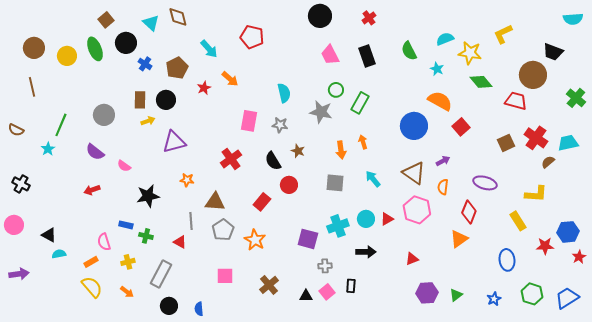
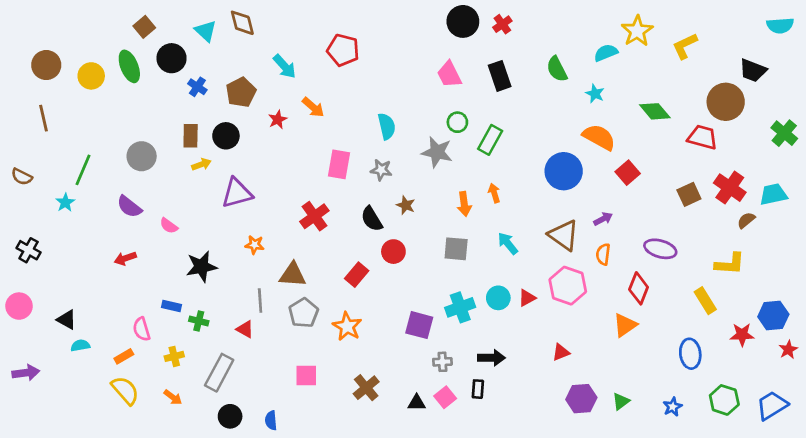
black circle: (320, 16) -> (463, 21), moved
yellow star: (470, 53) -> (637, 31), moved, turned 30
black arrow: (366, 252) -> (491, 358), moved

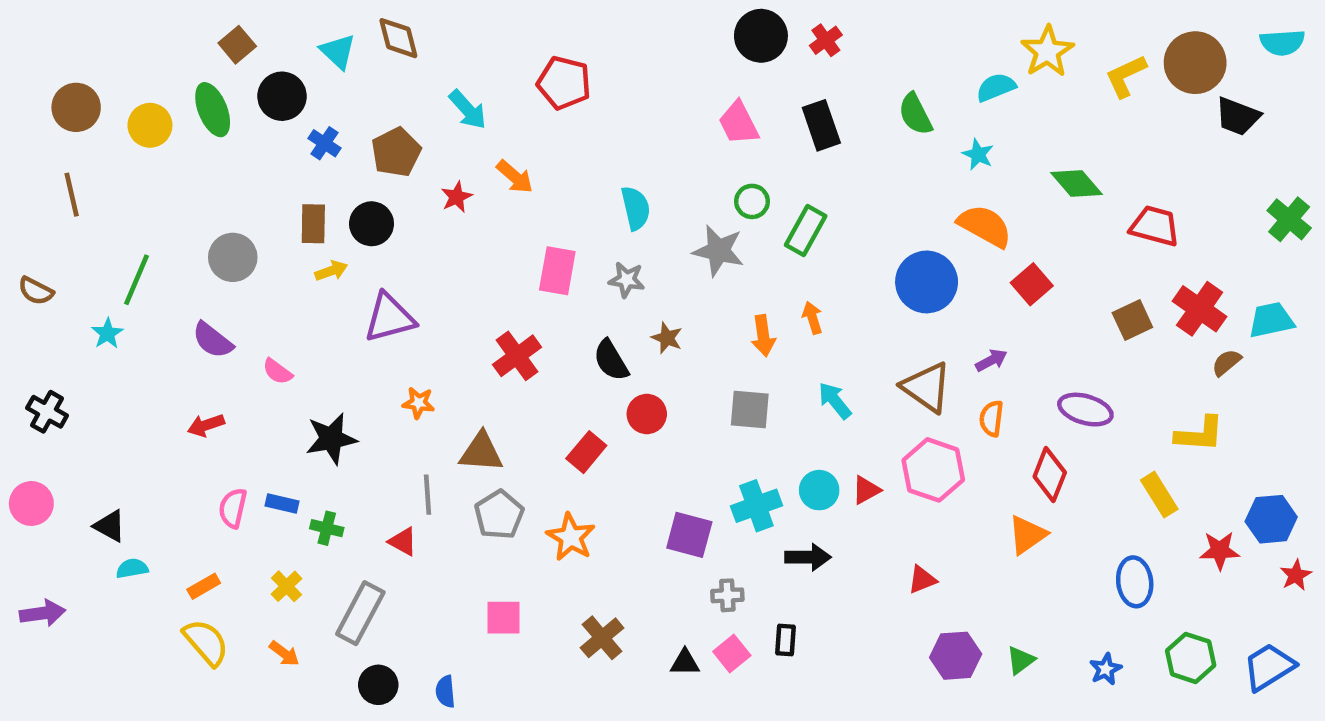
brown circle: (726, 102) -> (1195, 63), moved
pink semicircle: (142, 329) -> (233, 508), moved, turned 30
yellow cross: (174, 356) -> (286, 586), turned -30
black arrow: (491, 358) -> (808, 557), moved

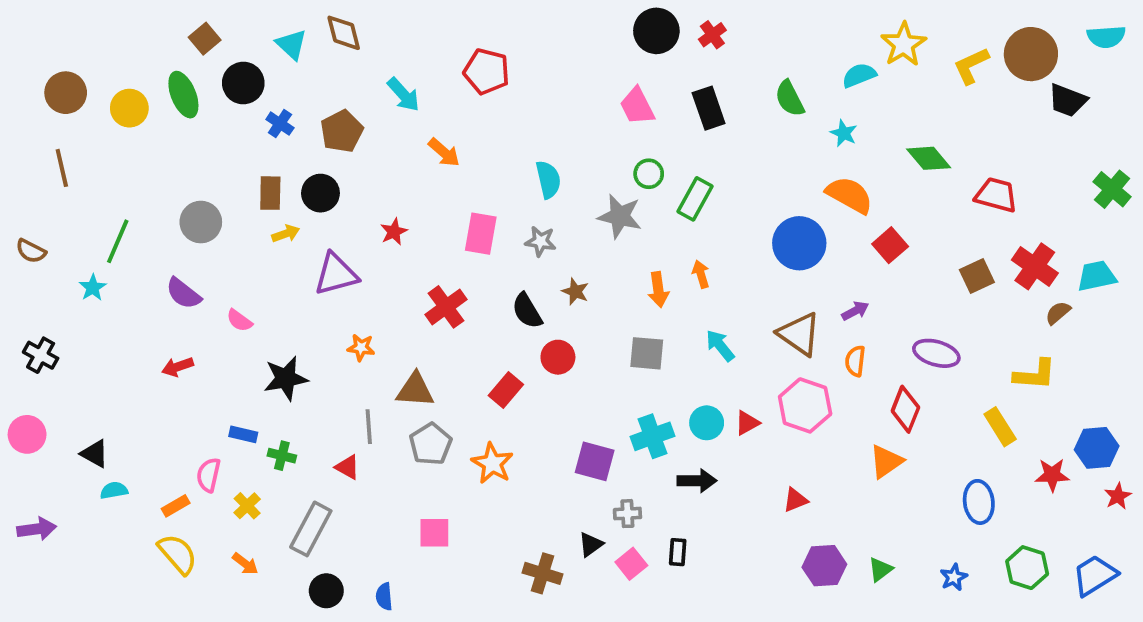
red star: (457, 197) -> (394, 232), moved
pink semicircle: (233, 508) -> (209, 475), moved
brown cross: (602, 638) -> (543, 573), moved, turned -33
black triangle: (685, 662) -> (591, 544), moved, turned -36

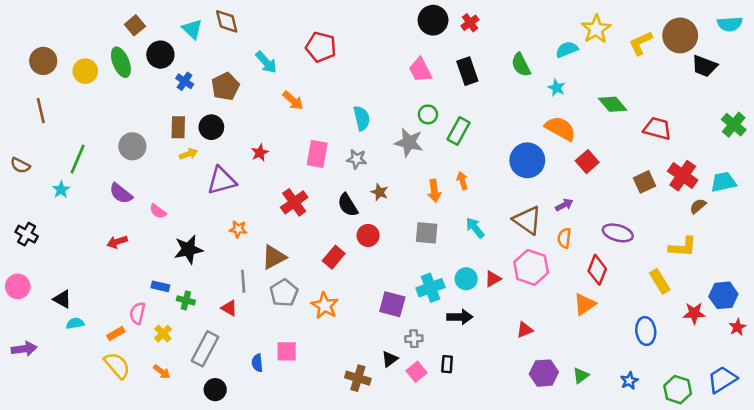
brown triangle: (415, 390) -> (274, 257), turned -32
green hexagon: (1027, 568) -> (678, 390), moved
blue semicircle: (384, 597) -> (257, 363), moved

